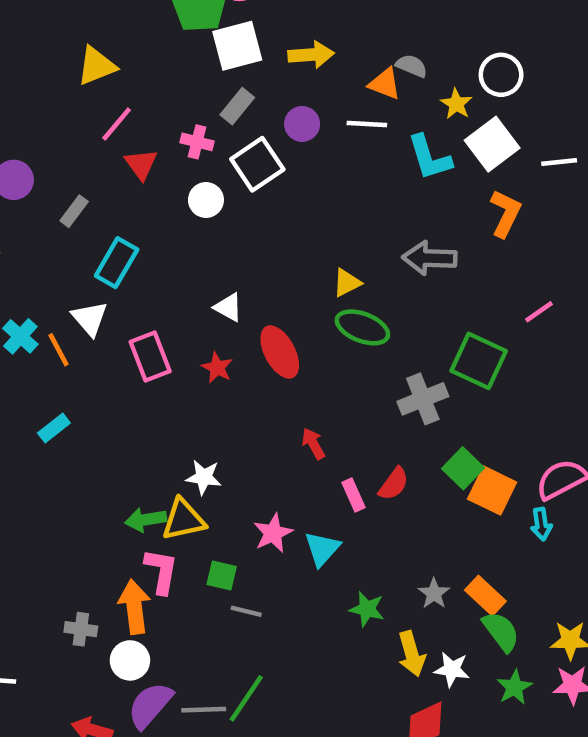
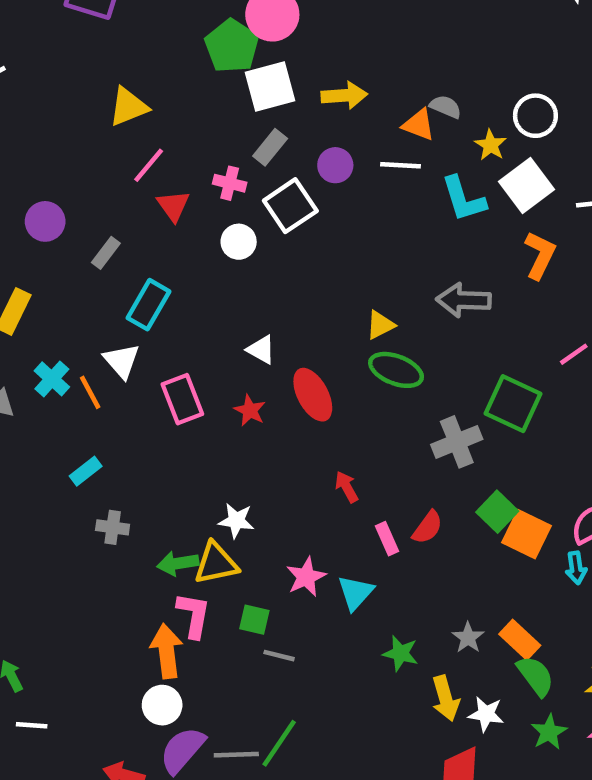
gray cross: (81, 629) -> (113, 527), moved

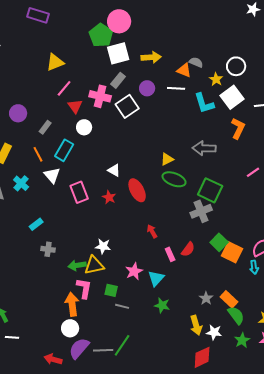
pink cross: (230, 183) -> (100, 96), size x1.5
white circle: (239, 242) -> (84, 127), moved
orange line: (90, 392) -> (38, 154), moved
green square: (513, 404) -> (210, 190), moved
green star: (401, 653) -> (162, 305), moved

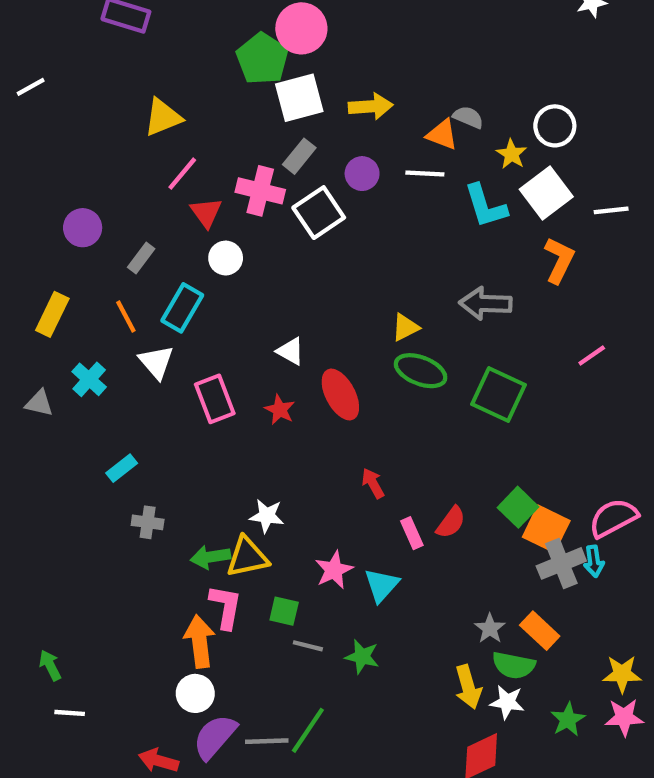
gray cross: (201, 211) -> (561, 563), moved
green star: (162, 305) -> (362, 657), moved
green semicircle: (236, 315) -> (514, 665), moved, turned 138

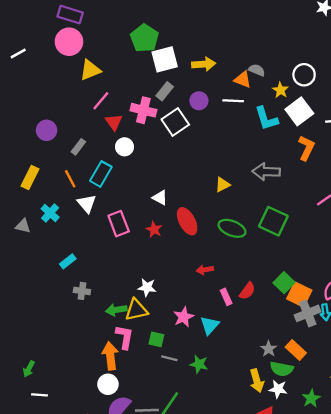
pink circle: (301, 28) -> (69, 42), moved
green ellipse: (421, 371) -> (232, 228), moved
red arrow: (373, 483) -> (205, 270), turned -70
green arrow: (50, 665) -> (29, 369), turned -126

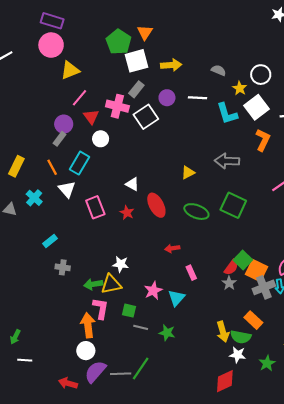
orange triangle: (243, 79) -> (145, 32), moved, turned 42
purple circle: (47, 130) -> (64, 124), moved
red semicircle: (247, 291) -> (231, 267), moved
gray star: (269, 349) -> (229, 283), moved
yellow arrow: (257, 381) -> (223, 332), moved

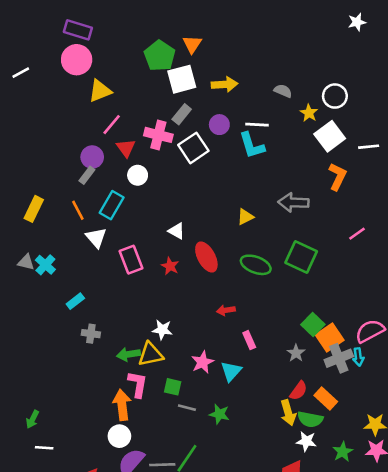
cyan L-shape: (227, 114) -> (252, 145), moved
cyan cross: (34, 198) -> (45, 265), moved
red semicircle: (231, 267) -> (299, 391), moved
orange square: (257, 271) -> (330, 337), turned 30

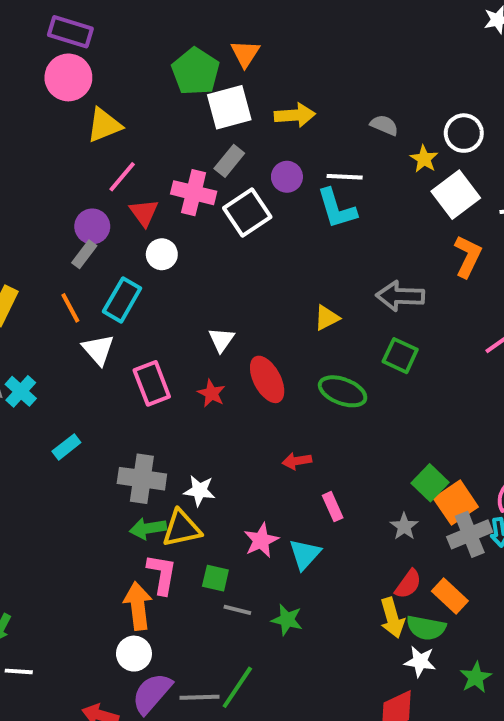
white triangle: (177, 231) -> (221, 340), turned 36
green square: (301, 257) -> (400, 356), moved, size x0.7
gray cross: (91, 334) -> (142, 479), moved, size x1.6

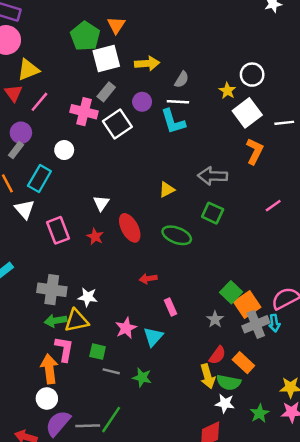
gray semicircle: (384, 125) -> (182, 80), moved, turned 98
red triangle: (144, 213) -> (13, 93), moved

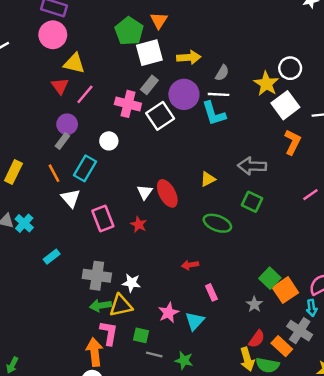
yellow triangle: (28, 70) -> (74, 63), turned 35
yellow star: (227, 91) -> (266, 84), size x1.5
purple circle: (142, 102) -> (184, 94), size x1.6
red ellipse: (130, 228) -> (167, 193), moved
gray cross: (256, 324) -> (300, 331), moved, turned -35

